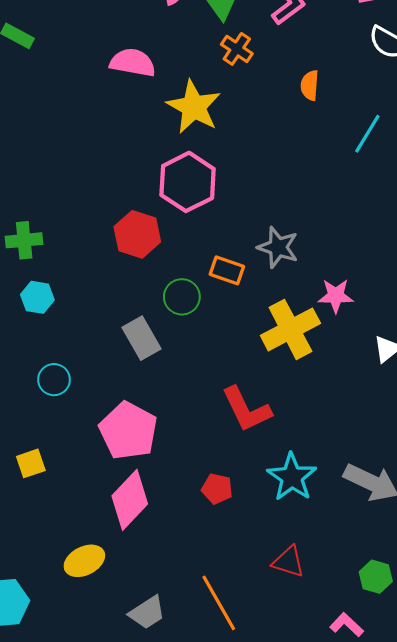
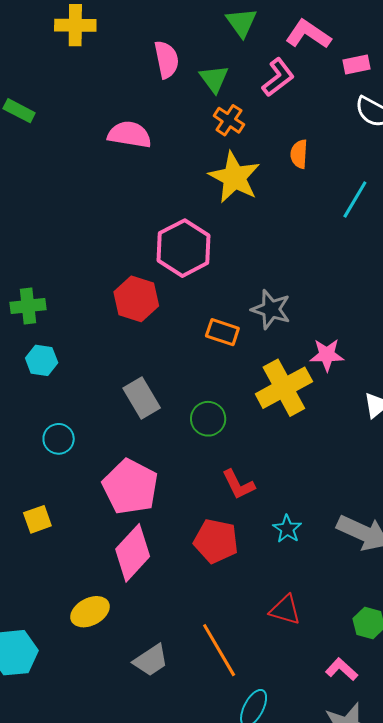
yellow star: (194, 107) -> (234, 177), moved
green circle: (182, 297) -> (208, 419), moved
red L-shape: (246, 409) -> (238, 485), moved, size x0.7
cyan star: (292, 477) -> (287, 529), size x0.6
red pentagon: (217, 489) -> (216, 541), size x1.5

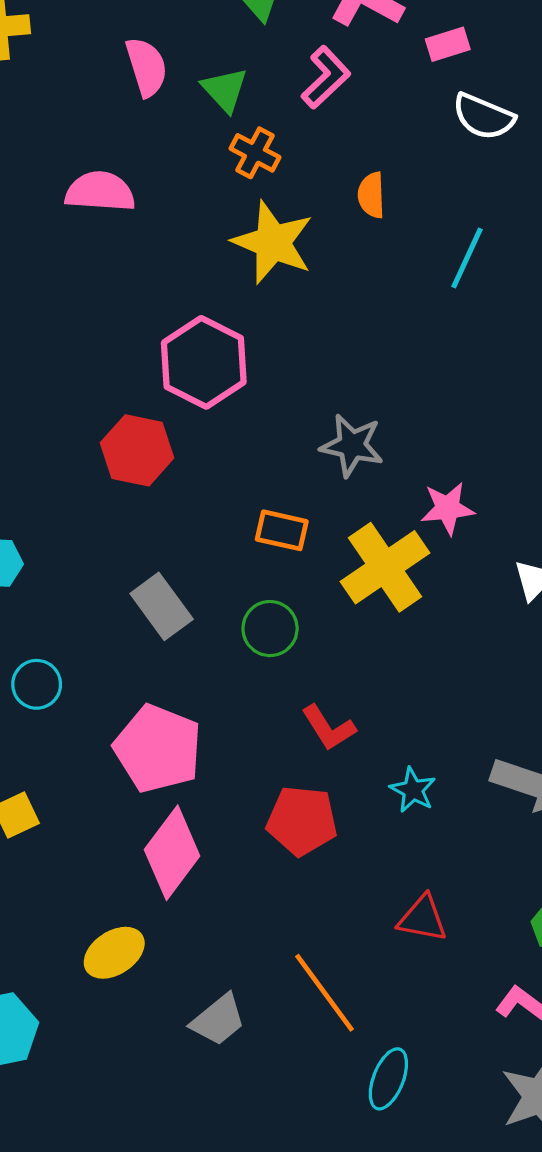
orange rectangle: (222, 332) -> (282, 530), moved

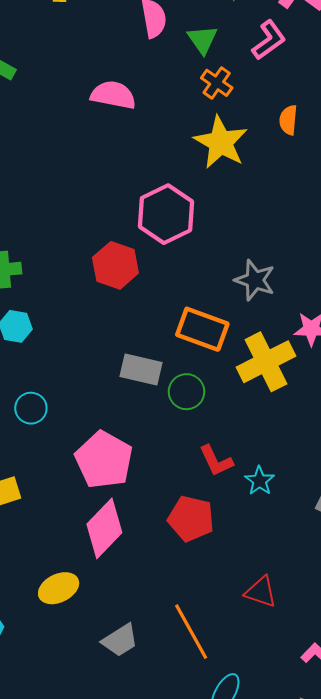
orange rectangle: (282, 530) -> (202, 329), size x1.5
gray rectangle: (162, 606) -> (141, 369), moved, turned -48
cyan star: (413, 790) -> (260, 481), moved

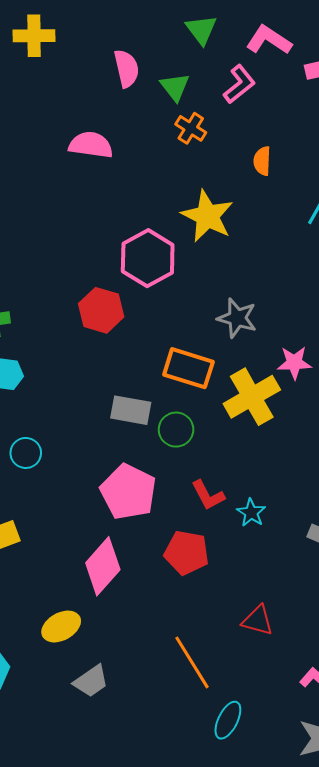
yellow star: (221, 142) -> (207, 216), moved
pink pentagon: (104, 460) -> (128, 492), moved
gray trapezoid: (120, 640) -> (91, 681), moved

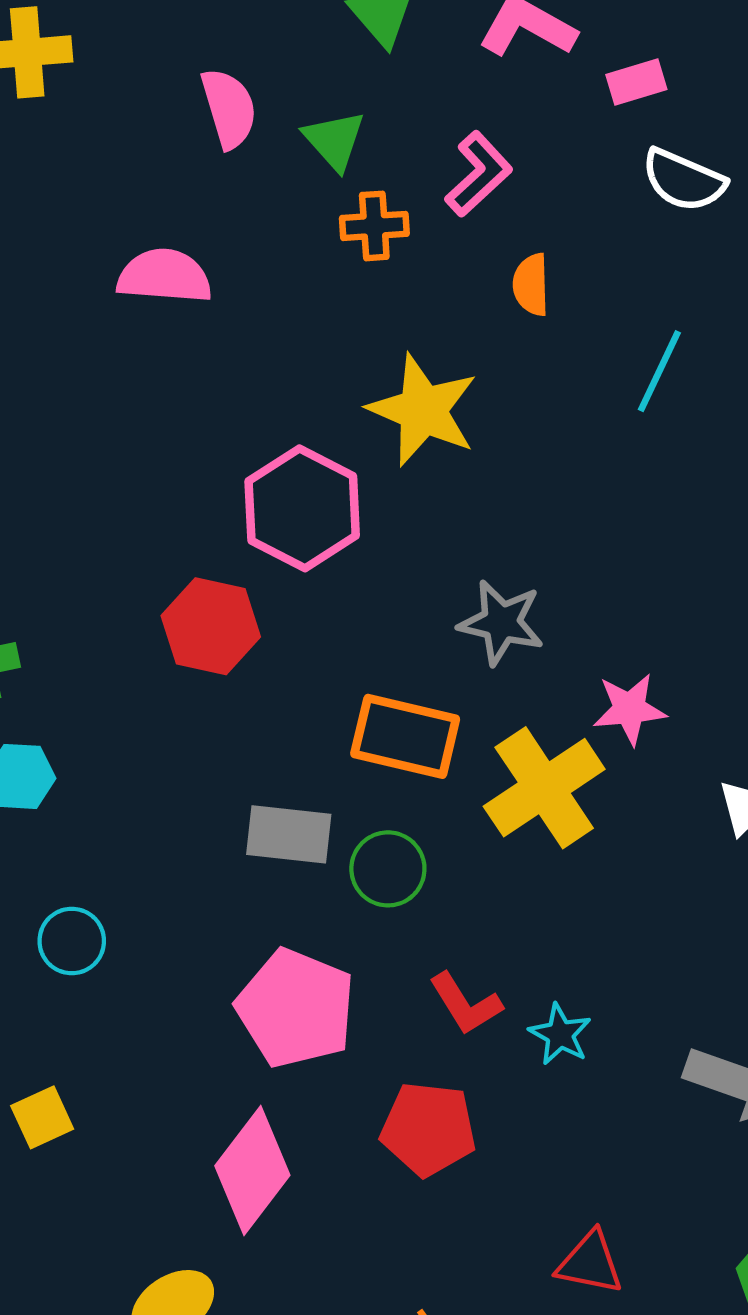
pink L-shape: (239, 84) -> (479, 174), moved
orange cross: (191, 128) -> (374, 226), turned -32

